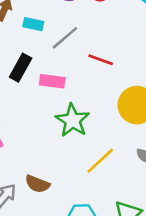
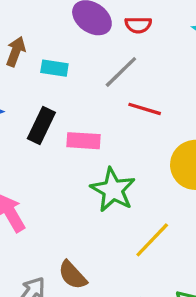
gray line: (65, 38) -> (121, 72), moved
brown semicircle: (37, 184) -> (72, 275), turned 30

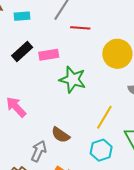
black rectangle: (41, 125) -> (22, 52), turned 35
yellow line: (152, 240) -> (104, 117), moved

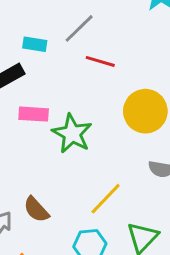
cyan rectangle: (22, 16) -> (35, 44), moved
pink rectangle: (49, 55) -> (34, 114), moved

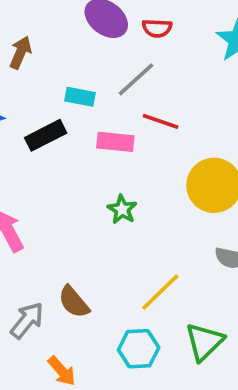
pink rectangle: (34, 114) -> (115, 142), moved
green star: (72, 134) -> (122, 209), size x0.6

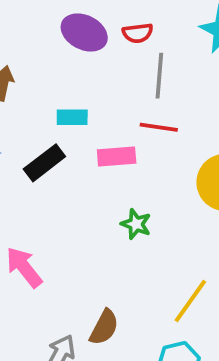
gray line: (136, 79) -> (159, 76), moved, turned -33
brown semicircle: (74, 302) -> (104, 327), turned -102

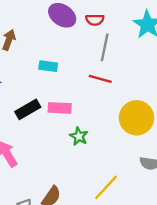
pink rectangle: (117, 157) -> (60, 108), moved
black rectangle: (44, 163) -> (28, 109), moved

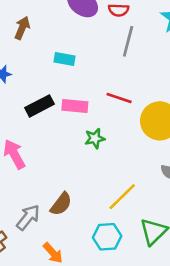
red line: (100, 79) -> (119, 98), moved
green star: (79, 136) -> (95, 138), turned 30

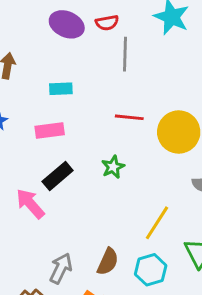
black rectangle: (39, 106) -> (58, 176), moved
pink rectangle: (75, 106) -> (50, 131), moved
brown semicircle: (61, 204) -> (108, 262), moved

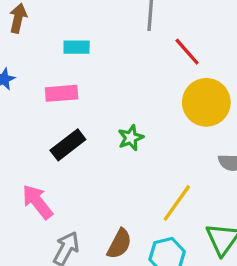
red line: (129, 117) -> (187, 52), moved, turned 40
pink arrow: (30, 204) -> (37, 202), moved

